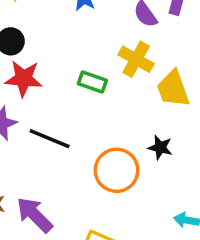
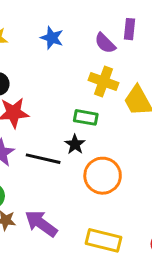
green rectangle: (92, 82) -> (86, 117), moved
black star: (160, 147) -> (75, 144), moved, turned 30

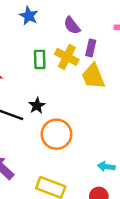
purple rectangle: (130, 29) -> (91, 48), moved
green rectangle: (86, 117) -> (40, 59), moved, turned 72

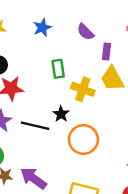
blue star: (29, 16) -> (42, 28), turned 30
yellow cross: (67, 57) -> (83, 89), moved

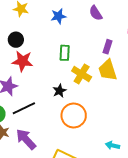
purple semicircle: (85, 32) -> (96, 13), moved
black line: (35, 126) -> (24, 108), moved, turned -50

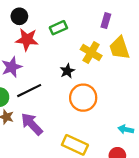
purple rectangle: (107, 47) -> (106, 21), moved
green rectangle: (65, 53) -> (58, 28), moved, turned 63

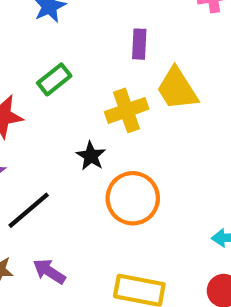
yellow cross: (91, 52) -> (127, 110), turned -36
purple arrow: (32, 124) -> (49, 271), size x0.7

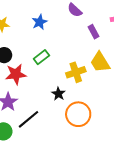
purple rectangle: (139, 44) -> (94, 32), moved, turned -32

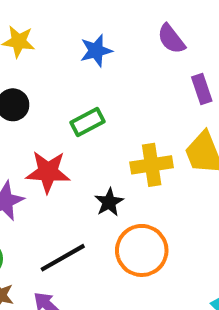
red star: (16, 74) -> (48, 172), moved
black line: (28, 119) -> (63, 258), moved

